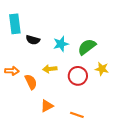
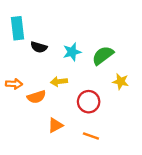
red circle: (78, 76) -> (89, 102), moved
orange semicircle: (31, 82) -> (36, 97), turned 98

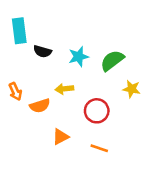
orange arrow: (14, 84) -> (15, 91), turned 63

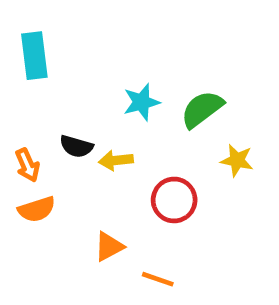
black semicircle: (42, 51) -> (76, 146), moved
orange semicircle: (40, 106) -> (37, 209), moved
orange line: (99, 148) -> (158, 279), moved

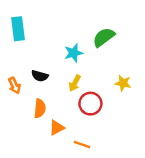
green semicircle: (202, 109) -> (104, 37), moved
yellow arrow: (116, 160) -> (75, 83), moved, turned -56
orange semicircle: (37, 209) -> (40, 108), moved, turned -66

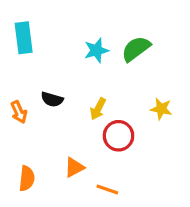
cyan star: (74, 53) -> (96, 50), moved
orange semicircle: (40, 108) -> (27, 178), moved

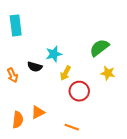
green semicircle: (136, 49) -> (99, 48), moved
cyan star: (96, 50) -> (54, 54), moved
orange triangle: (74, 167) -> (38, 112), moved

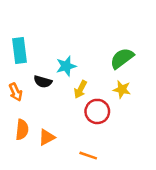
cyan rectangle: (16, 25) -> (19, 50), moved
yellow star: (108, 73) -> (122, 89), moved
orange semicircle: (18, 120) -> (22, 130), moved

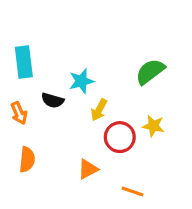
yellow star: (122, 89) -> (153, 126), moved
orange triangle: (47, 137) -> (88, 169), moved
orange line: (88, 156) -> (133, 191), moved

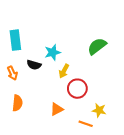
yellow star: (153, 126) -> (99, 110), moved

